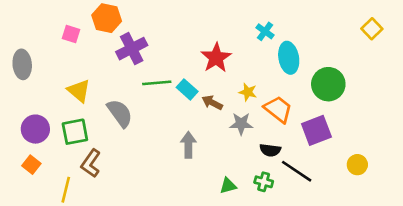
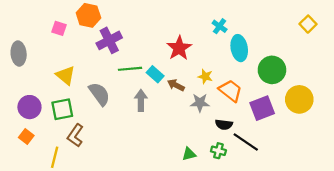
gray arrow: (188, 145) -> (141, 100), moved
yellow circle: (357, 165) -> (299, 99), moved, size x1.6

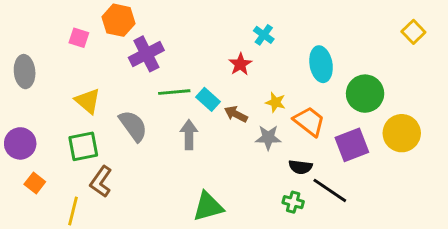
cyan cross: (220, 26) -> (264, 35), moved
red star: (179, 48) -> (240, 64), size x0.7
purple circle: (29, 107) -> (20, 143), moved
green triangle: (189, 154) -> (208, 207), moved, size x1.6

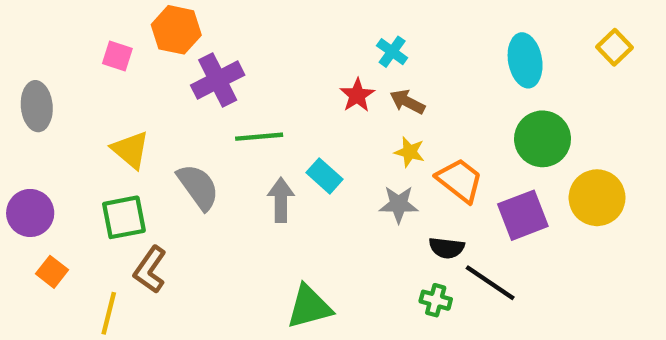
cyan ellipse: (321, 64) -> (525, 60), moved
cyan rectangle: (208, 99) -> (324, 176), moved
brown arrow: (236, 114) -> (407, 102), moved

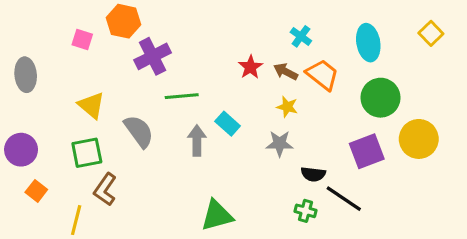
cyan cross: (392, 52) -> (301, 36), moved
orange trapezoid: (460, 180) -> (322, 75), moved

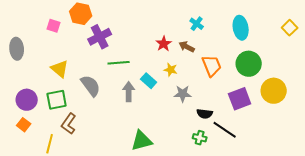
yellow square: (431, 33) -> (290, 28), moved
orange trapezoid: (322, 75) -> (212, 66), moved, turned 30
yellow star: (287, 107) -> (171, 70), moved
purple circle: (21, 150) -> (27, 100), moved

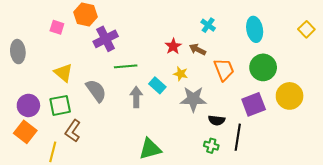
gray star: (183, 94) -> (193, 99), size x1.4
orange square: (24, 125) -> (25, 132), size x1.5
black line: (225, 130) -> (238, 137), turned 65

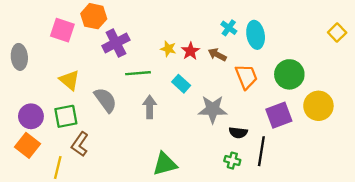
pink square: (57, 27) -> (62, 30), size x1.5
cyan ellipse: (255, 29) -> (256, 35), moved
yellow star: (181, 74) -> (168, 49), moved
cyan rectangle: (157, 85) -> (181, 84), moved

